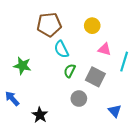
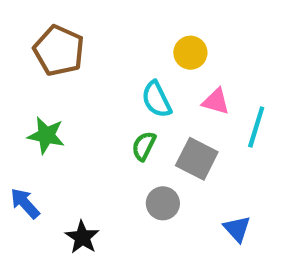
brown pentagon: (49, 25) -> (59, 51), moved, turned 30
cyan semicircle: (61, 49) -> (156, 99), moved

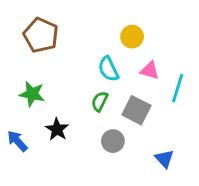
black star: (82, 237) -> (57, 129), moved

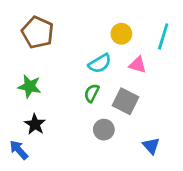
cyan semicircle: (109, 69) -> (100, 63), turned -95
cyan line: (178, 88) -> (163, 36), moved
black star: (57, 129) -> (35, 124), moved
blue arrow: (17, 141) -> (19, 150), moved

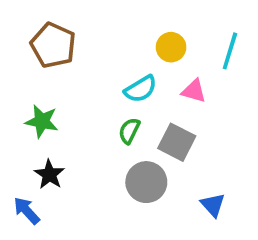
gray circle: (104, 130) -> (146, 182), size x1.4

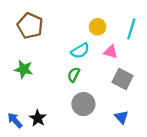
gray square: (177, 142) -> (123, 79), moved
black star: (49, 174) -> (38, 118), moved

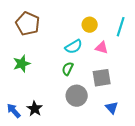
green star: (24, 69) -> (22, 64), turned -30
gray square: (123, 79) -> (102, 78), moved, turned -36

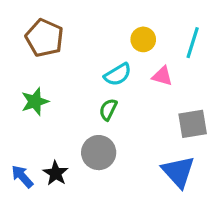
gray square: (102, 78) -> (193, 124), moved
gray circle: (77, 96) -> (99, 153), moved
blue triangle: (112, 108) -> (178, 172), size x1.6

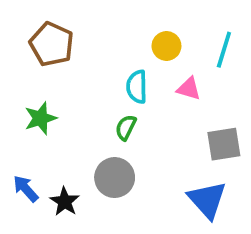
cyan semicircle: (118, 74) -> (137, 87), turned 120
blue arrow: (22, 176) -> (26, 189), moved

